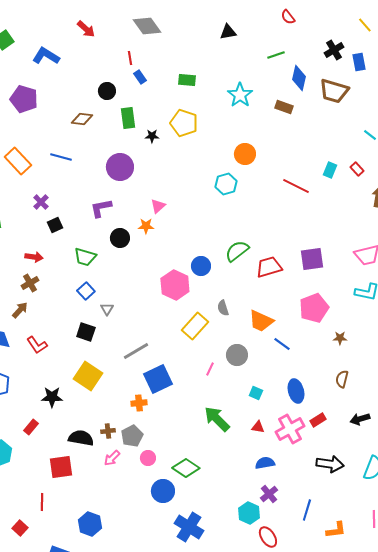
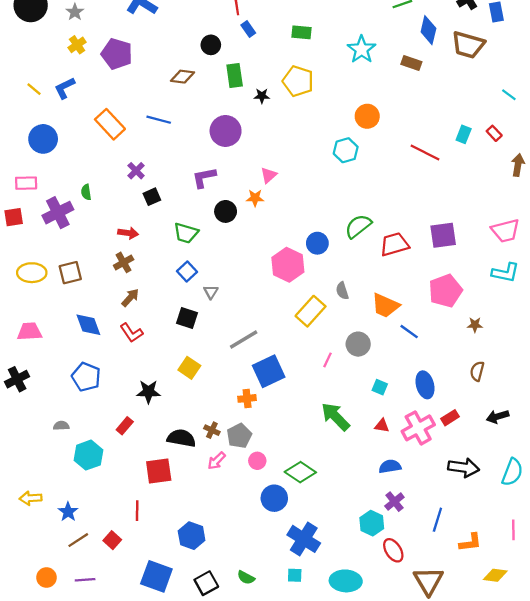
brown arrow: (20, 310) -> (130, 298), moved
yellow square: (88, 376) -> (189, 368), size x0.7
brown cross: (108, 431) -> (212, 430), turned 32

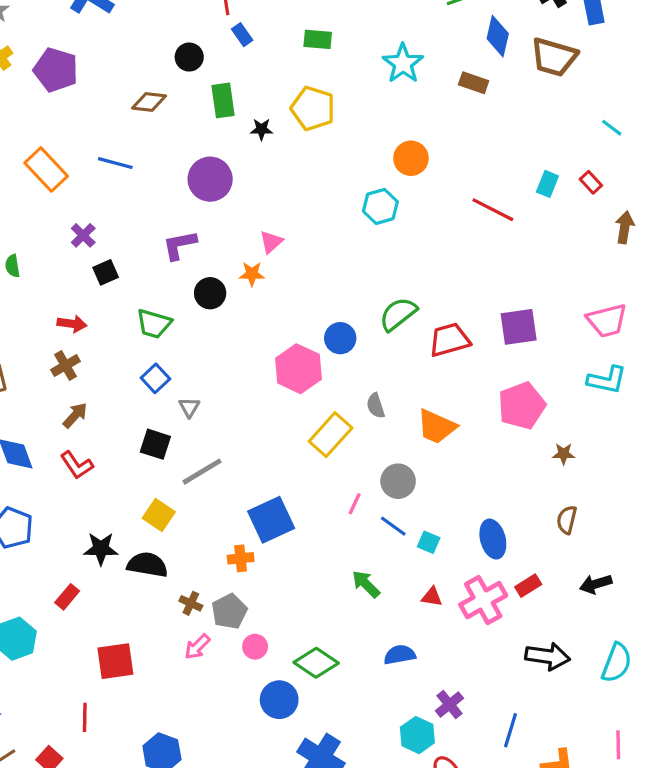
blue line: (409, 332) -> (393, 526), moved
gray line: (244, 340) -> (202, 472), moved
green arrow: (335, 417) -> (366, 584), size x0.7
black semicircle: (181, 438) -> (147, 565), moved
blue semicircle: (390, 466) -> (400, 655), moved

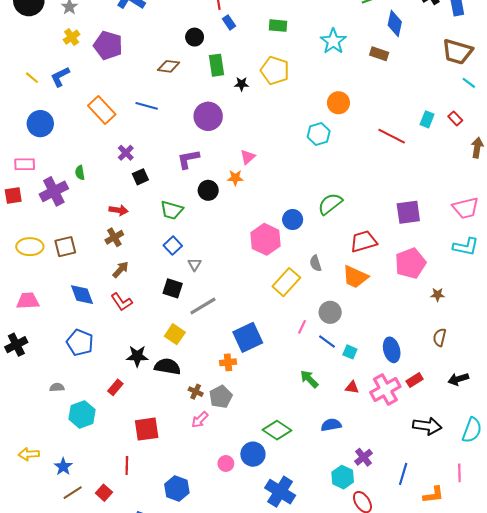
brown trapezoid: (554, 57) -> (457, 52), moved
red trapezoid: (449, 340) -> (363, 241), moved
pink circle: (255, 647) -> (226, 463), moved
pink line: (618, 745) -> (459, 473), moved

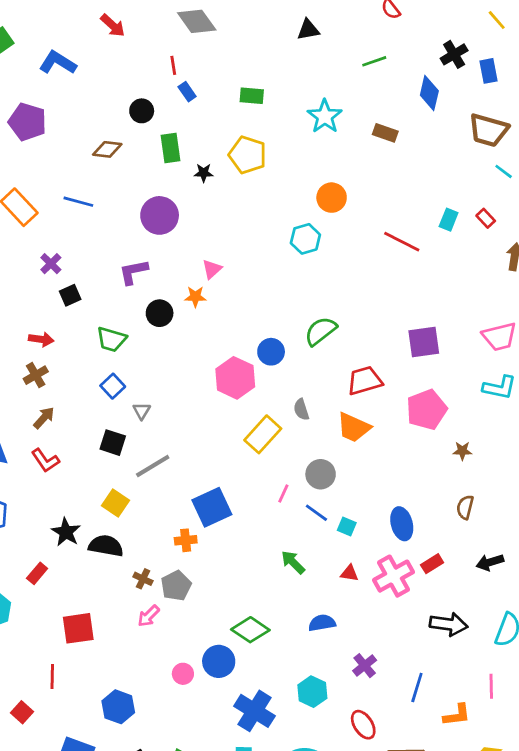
blue diamond: (395, 24) -> (429, 93), moved
black star: (137, 356) -> (66, 532), turned 30
cyan hexagon: (343, 477) -> (312, 692), moved

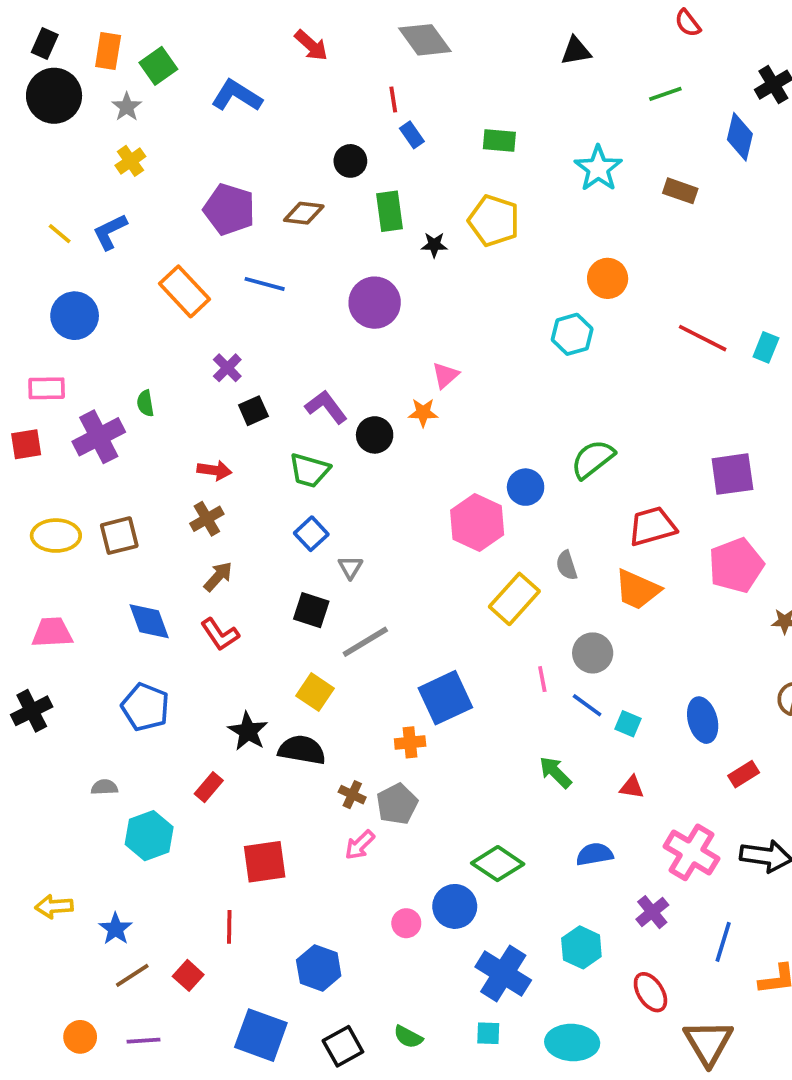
purple pentagon: (27, 122) -> (229, 209), moved
cyan rectangle: (449, 220) -> (766, 347), moved
purple L-shape: (133, 272) -> (326, 407), moved, turned 64
pink line: (283, 493) -> (542, 679), turned -36
pink cross: (394, 576) -> (691, 852), moved, turned -30

